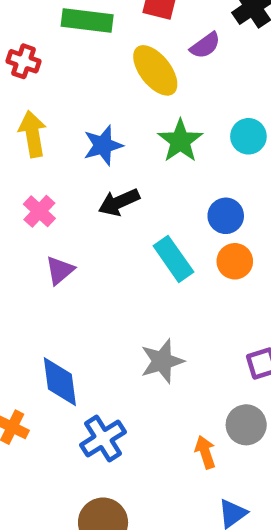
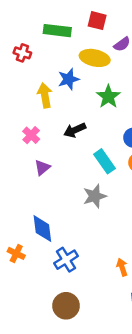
yellow ellipse: (155, 70) -> (95, 58), turned -40
yellow arrow: (33, 134) -> (45, 95), moved
blue star: (103, 145) -> (68, 79), moved
gray star: (162, 361) -> (95, 196), moved

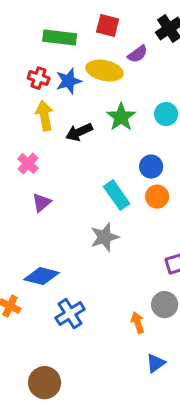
red cross: (22, 53) -> (39, 78), moved
blue star: (68, 79) -> (69, 81), moved
black arrow: (75, 130) -> (79, 132), moved
blue diamond: (42, 229) -> (42, 276), turned -68
brown circle: (66, 306) -> (45, 383), moved

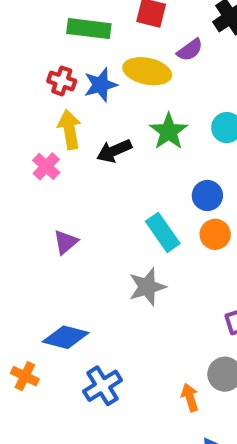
pink cross: (28, 164) -> (46, 166), moved

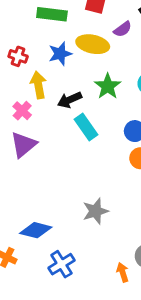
red cross: (62, 81) -> (18, 56), moved
cyan rectangle: (163, 232) -> (86, 127), moved
purple triangle: (66, 242) -> (23, 145), moved, size x1.5
gray star: (147, 287) -> (95, 211), moved

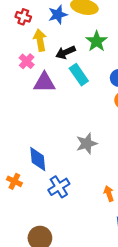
purple triangle: (23, 145) -> (44, 82), moved, turned 40
blue diamond: (36, 230) -> (38, 159), turned 70

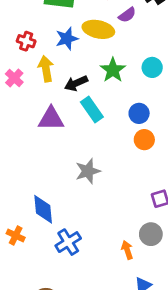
pink cross: (27, 61) -> (14, 78), moved
gray star: (87, 144) -> (88, 171), moved

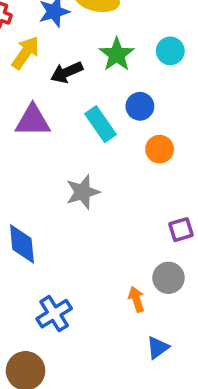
yellow arrow: (46, 69) -> (26, 53), turned 45
cyan rectangle: (92, 109) -> (101, 124), moved
blue circle: (139, 113) -> (140, 106), moved
blue cross: (68, 242) -> (54, 314), moved

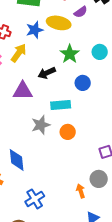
black arrow: (67, 72) -> (47, 73), moved
cyan rectangle: (101, 124) -> (61, 105), moved, turned -60
orange circle: (160, 149) -> (68, 132), moved
gray star: (83, 192) -> (41, 125), moved

